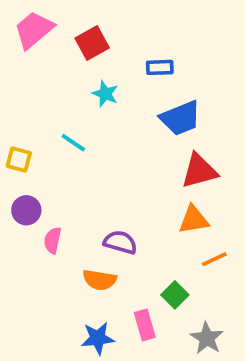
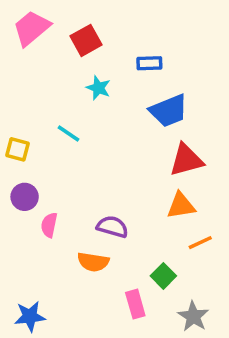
blue star: (98, 338) -> (30, 316), moved

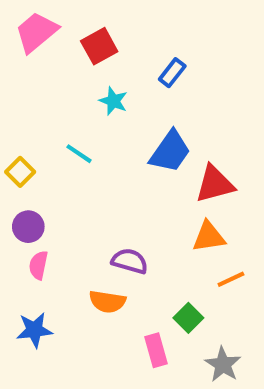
blue rectangle: (149, 63) -> (172, 73), turned -50
blue trapezoid: (169, 111) -> (170, 152), moved, turned -33
yellow square: (18, 149) -> (20, 172), turned 30
pink semicircle: (49, 225) -> (38, 265), moved
blue star: (30, 316) -> (34, 330), moved

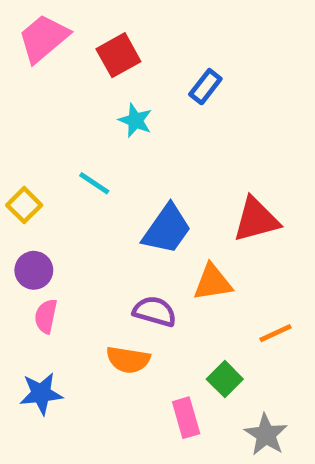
blue trapezoid: (170, 152) -> (167, 229), moved
orange triangle: (209, 237) -> (213, 282), moved

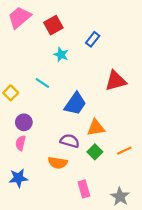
red triangle: (256, 220) -> (116, 81), moved
purple circle: (34, 270) -> (24, 122), moved
green square: (225, 379) -> (95, 152), moved

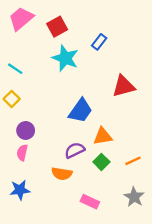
cyan star: (61, 55) -> (65, 58), size x1.6
cyan line: (42, 83) -> (15, 69), moved
purple semicircle: (70, 141) -> (75, 150), turned -42
pink rectangle: (84, 189) -> (90, 202), turned -49
gray star: (120, 197) -> (134, 197), moved

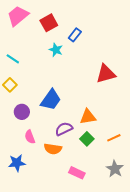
blue rectangle: (99, 42) -> (75, 35), moved
cyan star: (65, 58) -> (56, 50), size x0.6
blue trapezoid: (80, 111) -> (51, 100), moved
pink semicircle: (22, 153) -> (30, 137), moved, turned -32

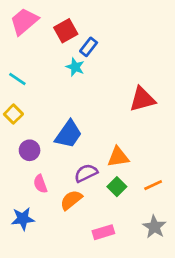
blue rectangle: (75, 35) -> (89, 47), moved
orange semicircle: (53, 149) -> (71, 200), turned 132
pink rectangle: (77, 173) -> (103, 232), turned -42

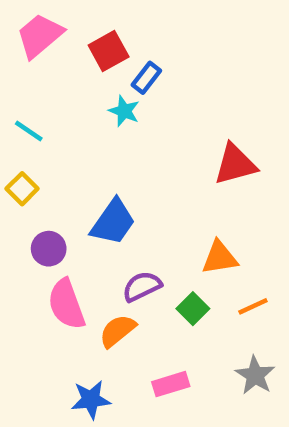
orange triangle: (118, 157) -> (220, 258), moved
pink semicircle: (40, 184) -> (66, 304), size x1.6
blue star: (23, 219) -> (91, 400), moved

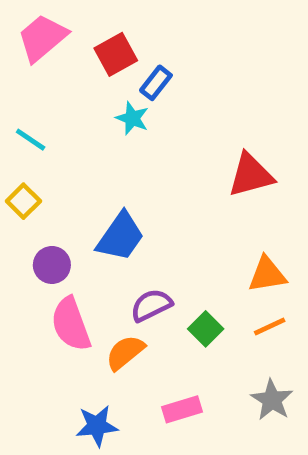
orange triangle: (220, 258) -> (267, 274), moved

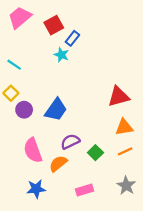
red triangle: (251, 175) -> (119, 97), moved
purple circle: (52, 265) -> (24, 110), moved
blue star: (97, 426) -> (36, 189), moved

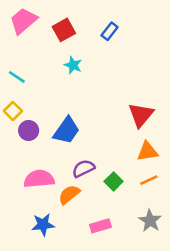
blue rectangle: (72, 38) -> (110, 31), moved
red triangle: (119, 97) -> (141, 115), turned -35
pink semicircle: (33, 150) -> (39, 179), turned 105

